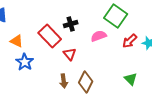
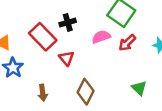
red arrow: (130, 41) -> (127, 43), moved
brown arrow: (64, 81) -> (43, 93), moved

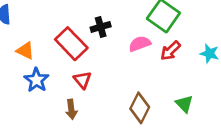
red triangle: (67, 58) -> (82, 80), moved
brown diamond: (86, 92) -> (140, 108), moved

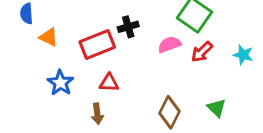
red rectangle: (71, 44) -> (97, 44), turned -68
orange triangle: (25, 51) -> (49, 37), moved
red triangle: (82, 80) -> (109, 83), turned -48

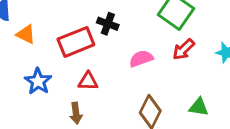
black cross: (128, 27) -> (108, 24), turned 36
pink semicircle: (169, 44) -> (141, 59), moved
green triangle: (217, 108) -> (199, 107), turned -36

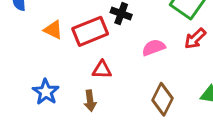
orange triangle: (26, 34) -> (53, 30), moved
blue star: (38, 81) -> (46, 92), moved

